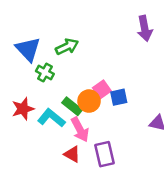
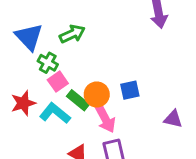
pink square: (102, 89) -> (58, 82), moved
pink arrow: (80, 130) -> (105, 119), moved

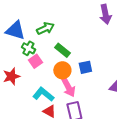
blue triangle: (29, 37) -> (15, 30), turned -30
green rectangle: (78, 100) -> (62, 50), moved
cyan L-shape: (55, 113) -> (43, 94), moved

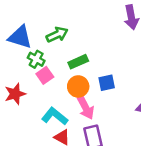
green rectangle: (62, 50) -> (78, 62), turned -63

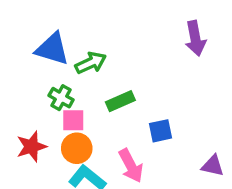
blue triangle: (20, 37) -> (52, 49), moved
pink square: (45, 75) -> (73, 120), turned 35
orange circle: (78, 86) -> (77, 148), moved

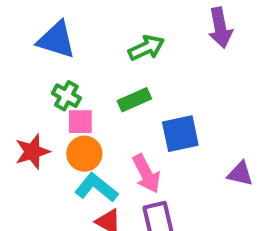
green arrow: (91, 63) -> (146, 48), moved
blue square: (160, 131) -> (180, 134), size x1.4

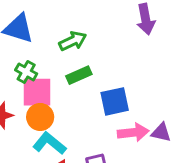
green arrow: (146, 48) -> (73, 41), moved
pink square: (80, 122) -> (37, 92), size x1.5
pink arrow: (146, 174) -> (133, 132), moved, turned -68

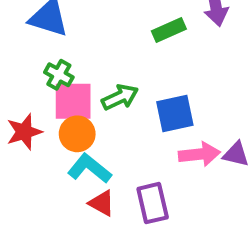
green arrow: (73, 41) -> (120, 97), moved
green rectangle: (79, 75) -> (169, 30), moved

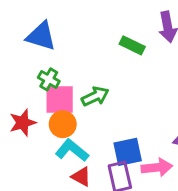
green rectangle: (169, 30) -> (132, 45), turned 50
blue square: (175, 113) -> (128, 152), moved
pink arrow: (199, 154) -> (157, 167), moved

